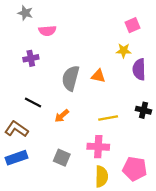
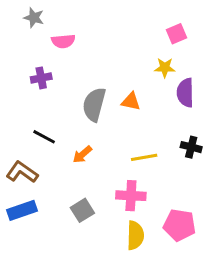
gray square: (62, 158) -> (82, 210), turned 35

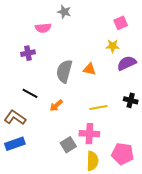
gray star: (34, 18) -> (64, 12), moved
purple semicircle: (185, 93) -> (127, 63), turned 66
gray square: (82, 210) -> (68, 145), moved

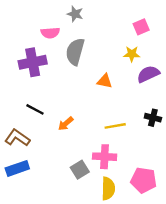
purple cross: (28, 53) -> (33, 62), size x1.6
gray semicircle: (64, 71) -> (75, 52), moved

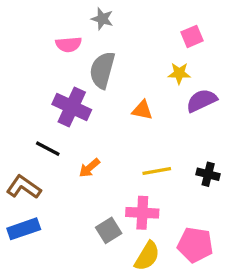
purple cross: (33, 62) -> (72, 107), moved, turned 36
black cross: (153, 118) -> (208, 174), moved
yellow semicircle: (108, 188) -> (147, 256), turned 30

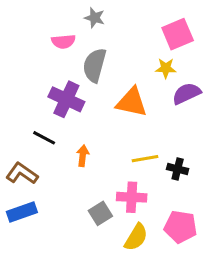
pink square: (192, 36) -> (178, 34), size x1.5
orange triangle: (142, 110) -> (132, 102), size x1.6
orange arrow: (89, 168) -> (83, 156), turned 138
black cross: (208, 174) -> (178, 169), moved

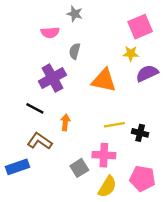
gray semicircle: (95, 65) -> (75, 51), size x0.6
purple cross: (66, 99) -> (52, 78), turned 36
brown L-shape: (22, 173) -> (40, 141), moved

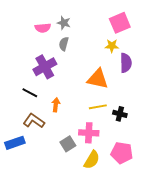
gray star: (75, 14) -> (64, 23), moved
purple semicircle: (147, 73) -> (126, 63), turned 114
orange triangle: (104, 80) -> (98, 79), moved

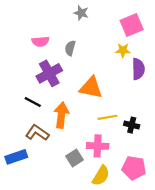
gray star: (64, 23) -> (81, 13), moved
pink semicircle: (43, 28) -> (40, 41), moved
orange triangle: (98, 79) -> (91, 88), moved
orange arrow: (56, 105) -> (61, 115), size x1.6

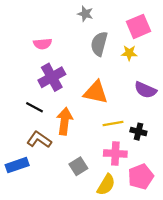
gray semicircle: (70, 48) -> (99, 44), moved, size x1.5
purple semicircle: (138, 69) -> (145, 90), moved, turned 115
pink cross: (98, 146) -> (115, 154), moved
pink pentagon: (134, 168) -> (141, 177), turned -30

